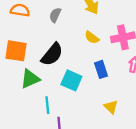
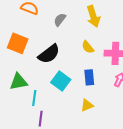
green triangle: (30, 79) -> (19, 82), moved
yellow triangle: (111, 107) -> (87, 105), moved, turned 40

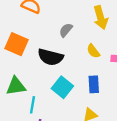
gray semicircle: (60, 20) -> (66, 30), moved
black semicircle: (49, 54) -> (50, 57), turned 50

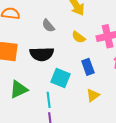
gray semicircle: (66, 30) -> (48, 26), turned -64
cyan line: (33, 105) -> (49, 100), moved

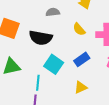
gray semicircle: (48, 26) -> (53, 12), turned 112
blue rectangle: (88, 67) -> (82, 59), turned 63

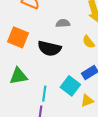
cyan square: (54, 64) -> (70, 86), moved

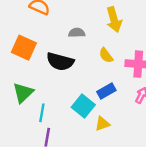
green triangle: (18, 76) -> (23, 93), turned -36
cyan line: (44, 94) -> (42, 113), moved

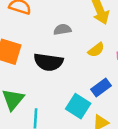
yellow semicircle: (106, 55) -> (96, 50), turned -84

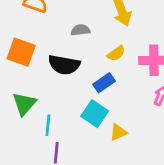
blue rectangle: (101, 87) -> (104, 83), moved

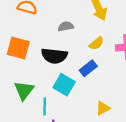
cyan square: (95, 114) -> (64, 85), moved

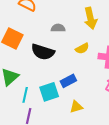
blue rectangle: (88, 68) -> (68, 81), moved
cyan square: (64, 85) -> (49, 92), moved, turned 30

